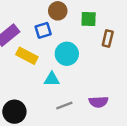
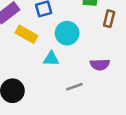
purple semicircle: (98, 102) -> (100, 65), moved
gray line: (64, 106) -> (74, 87), moved

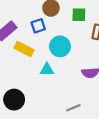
gray line: (74, 87) -> (73, 108), moved

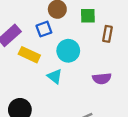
cyan triangle: (47, 70) -> (55, 76), turned 40

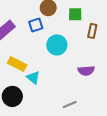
yellow rectangle: (29, 55) -> (17, 64), moved
cyan triangle: (55, 76) -> (33, 77), moved

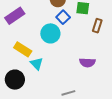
blue square: (36, 25) -> (63, 17), moved, turned -32
cyan circle: (57, 45) -> (50, 33), moved

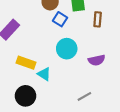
cyan circle: (50, 33) -> (67, 49), moved

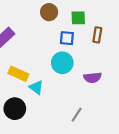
blue square: (60, 19) -> (67, 38), moved, turned -32
gray line: (84, 96) -> (77, 115), turned -32

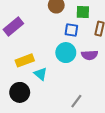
yellow rectangle: (18, 74) -> (25, 60), turned -48
purple semicircle: (93, 78) -> (90, 55), moved

